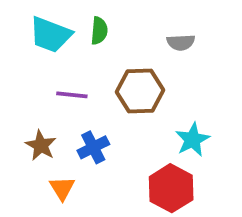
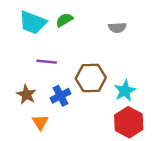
green semicircle: (99, 31) -> (64, 20), turned -126
brown hexagon: (140, 91) -> (91, 78), moved
red hexagon: (171, 188) -> (129, 122), moved

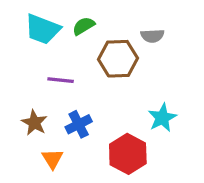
brown hexagon: (91, 78) -> (118, 59), moved
red hexagon: (129, 122) -> (128, 154), moved

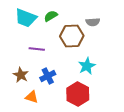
cyan star: (162, 118) -> (87, 66), moved
orange triangle: (52, 159) -> (32, 97), turned -40

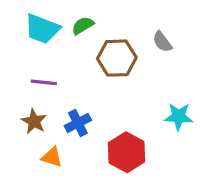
gray semicircle: (93, 22) -> (162, 42), moved, turned 56
purple line: (37, 49) -> (44, 82), moved
cyan star: (87, 66) -> (179, 116), moved, turned 30

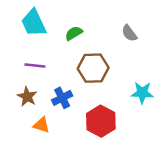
green semicircle: (83, 26) -> (74, 33), moved
cyan trapezoid: (42, 29) -> (34, 23), turned 44
brown hexagon: (117, 58) -> (93, 68), moved

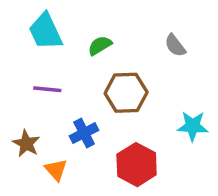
brown star: (27, 97) -> (26, 144), moved
orange triangle: (41, 125) -> (56, 170), turned 30

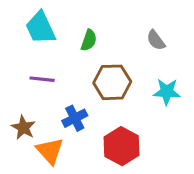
green semicircle: (100, 45) -> (89, 40), turned 140
cyan star: (193, 126) -> (167, 92), moved
orange triangle: (56, 170) -> (50, 151), size x1.4

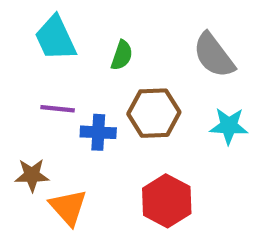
gray semicircle: (156, 40) -> (214, 55), size x1.6
blue cross: (75, 118) -> (98, 132), moved, turned 30
brown star: (23, 128) -> (32, 175), turned -30

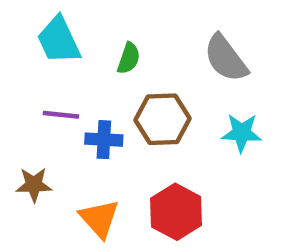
orange triangle: (68, 207) -> (99, 219), moved

